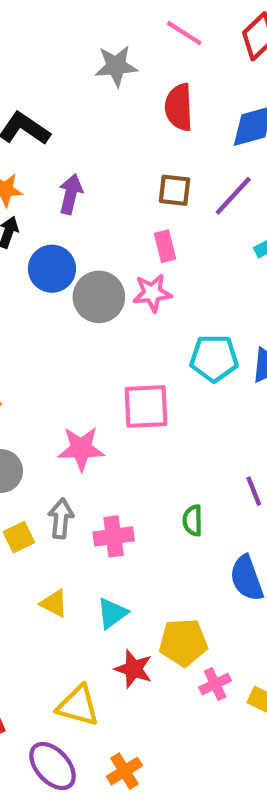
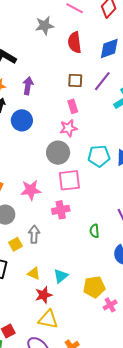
gray circle: (99, 297) -> (58, 153), moved
pink star: (81, 449) -> (31, 190), moved
pink cross: (114, 536) -> (61, 210), moved
red star: (134, 669) -> (44, 295), moved, turned -30

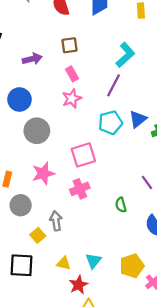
purple line: (102, 81) -> (114, 85), moved
purple arrow: (28, 86) -> (32, 59), moved, turned 78
gray circle: (58, 153) -> (37, 131), moved

